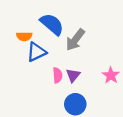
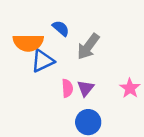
blue semicircle: (52, 24) -> (61, 28), size x0.6
orange semicircle: (24, 36) -> (28, 43), size x1.6

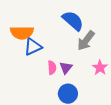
blue semicircle: (61, 28) -> (73, 21), moved, size x1.6
gray arrow: (88, 47) -> (86, 41), moved

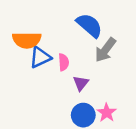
pink semicircle: (52, 68) -> (64, 62), moved
pink star: (100, 68) -> (107, 113), moved

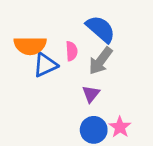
gray arrow: (105, 50) -> (101, 61), moved
pink semicircle: (64, 62) -> (72, 51), moved

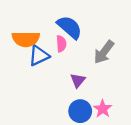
blue semicircle: (101, 29) -> (70, 27), moved
gray arrow: (101, 61) -> (104, 52), moved

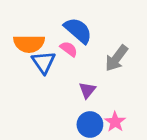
pink semicircle: (61, 44) -> (69, 49), turned -49
blue triangle: (39, 56) -> (44, 62), turned -40

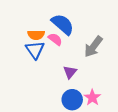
orange semicircle: (29, 44) -> (36, 35), moved, size x0.7

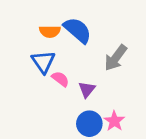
orange semicircle: (36, 35) -> (50, 32), moved
pink semicircle: (55, 39) -> (60, 79), moved

